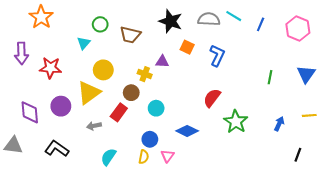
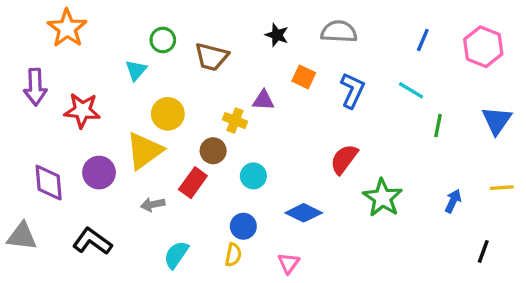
cyan line: (234, 16) -> (411, 90), moved
black star: (171, 21) -> (277, 35), size x0.6
pink triangle: (167, 156) -> (289, 263), moved

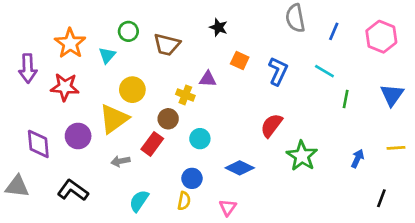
orange star: (67, 28) -> (70, 43), moved
gray semicircle: (339, 32) -> (295, 18), moved, turned -104

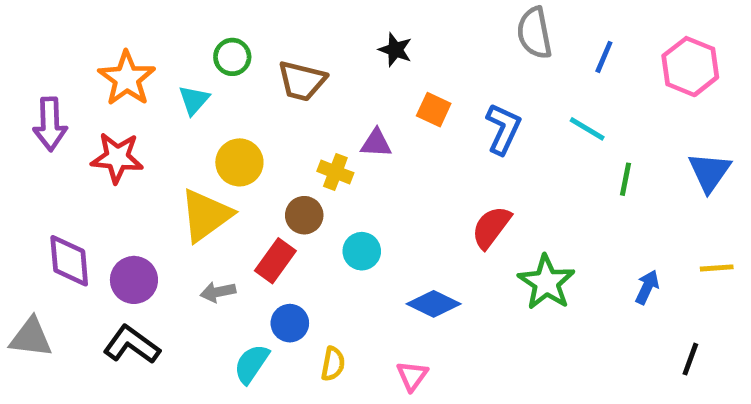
purple circle: (78, 136) -> (134, 280), moved
blue circle: (192, 178) -> (290, 323), moved

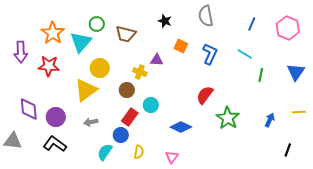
gray semicircle: (534, 33) -> (206, 16), moved
cyan triangle: (194, 100) -> (81, 42), size x1.6
red rectangle: (275, 261) -> (130, 117), moved

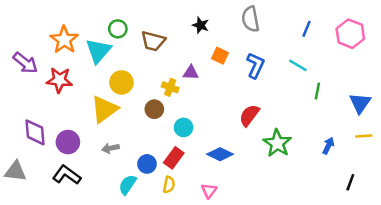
purple arrow: (21, 52) -> (25, 63), turned -50
blue triangle: (296, 72) -> (360, 103), moved
red rectangle: (130, 117) -> (174, 158), moved

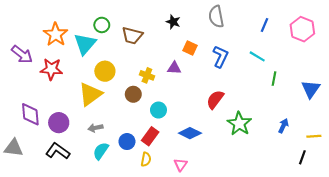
purple triangle: (191, 73) -> (174, 68), moved
yellow line: (364, 136) -> (314, 136), moved
cyan semicircle: (128, 185) -> (101, 151), moved

